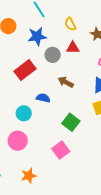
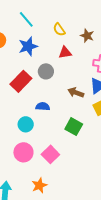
gray circle: (53, 55) -> (46, 71), moved
brown arrow: (66, 82) -> (76, 93), moved
pink square: (61, 150) -> (50, 154), moved

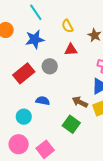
brown arrow: (76, 93) -> (80, 102), moved

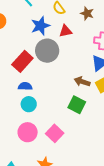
blue star: (35, 39) -> (40, 26), moved
gray circle: (50, 66) -> (47, 51), size x1.5
blue semicircle: (43, 101) -> (25, 86), moved

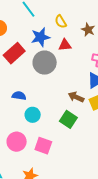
red rectangle: (22, 61) -> (14, 53), moved
cyan circle: (29, 104) -> (33, 115), moved
pink square: (55, 133) -> (43, 146), turned -30

